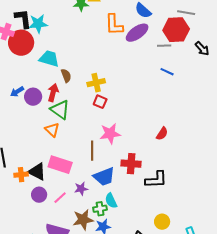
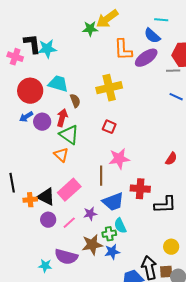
red circle: (21, 43) -> (30, 91), moved
yellow cross: (96, 83) -> (109, 88), moved, size x1.4
pink rectangle: (60, 165) -> (69, 190), turned -60

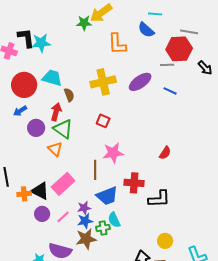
purple ellipse: (146, 58) -> (140, 82), moved
purple circle: (42, 122) -> (36, 128), moved
blue star: (112, 252) -> (85, 221), moved

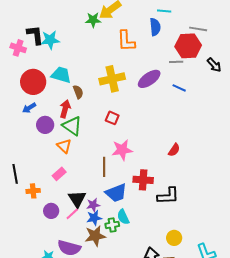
blue semicircle: (146, 30) -> (155, 27), turned -138
pink rectangle: (63, 184) -> (59, 174), moved, size x0.6
black triangle: (40, 191) -> (77, 199), moved, turned 30

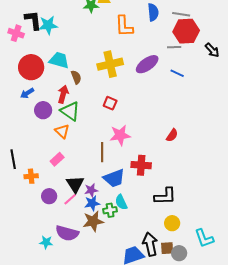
gray line: (198, 29) -> (181, 14), moved
black L-shape: (168, 196) -> (165, 196), moved

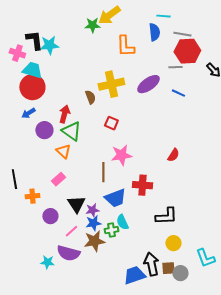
cyan trapezoid: (59, 60) -> (32, 70), moved
brown semicircle: (76, 77) -> (90, 97), moved
pink line: (70, 199) -> (71, 231), moved

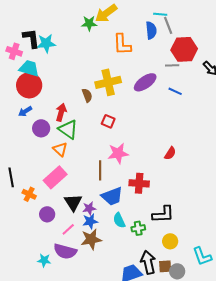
gray line: (182, 34) -> (168, 25), moved, turned 60
pink rectangle: (58, 179) -> (55, 177), size x1.6
orange cross: (32, 196) -> (29, 194), turned 32
green cross: (111, 230) -> (138, 228), moved

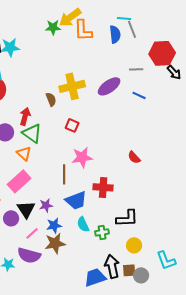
orange L-shape: (122, 44) -> (83, 30), moved
red hexagon: (184, 49) -> (162, 53), moved
red semicircle: (170, 153) -> (134, 157), turned 104
black triangle: (73, 202) -> (26, 209), moved
purple star: (89, 208) -> (46, 205), moved

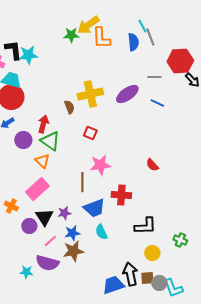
cyan line: (124, 18) -> (142, 26), turned 56
green cross: (102, 232) -> (180, 240), moved, turned 32
cyan L-shape: (166, 260) -> (173, 288), moved

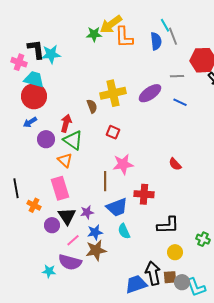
pink rectangle: (37, 189) -> (60, 188), turned -65

